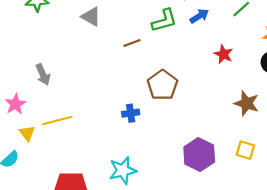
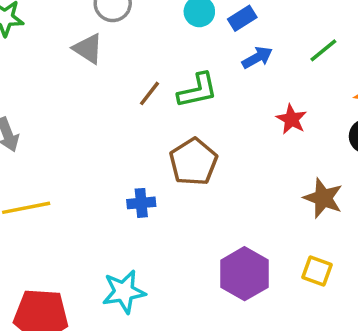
green L-shape: (164, 20) -> (198, 90), moved
brown line: (132, 43) -> (150, 93), turned -35

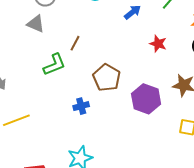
green L-shape: (198, 90) -> (54, 65), moved
purple hexagon: (244, 274) -> (146, 99), moved

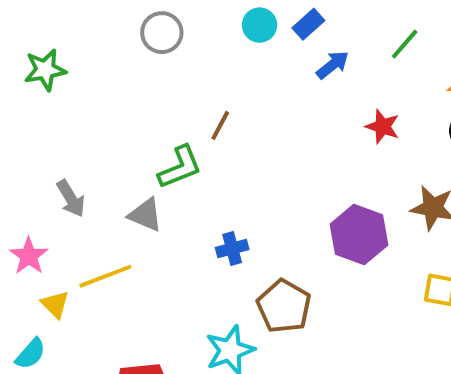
gray triangle: (36, 24) -> (145, 215), moved
brown pentagon: (107, 78) -> (284, 306), moved

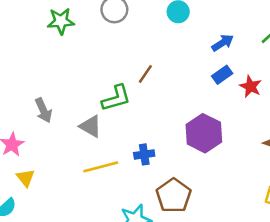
blue rectangle: (308, 24) -> (222, 75), moved
green star: (45, 70) -> (61, 21), moved
purple hexagon: (359, 235) -> (204, 133), moved
yellow line: (105, 276) -> (101, 167), moved

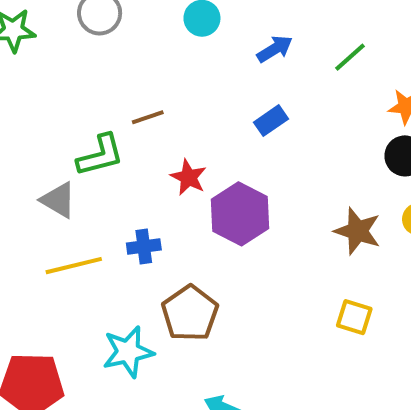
blue arrow: (223, 43) -> (275, 49), moved
brown line: (145, 74) -> (148, 117), turned 36
red star: (250, 86) -> (188, 177), moved

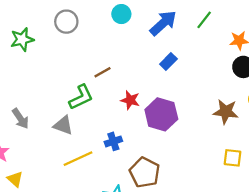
blue arrow: (275, 49) -> (163, 23), size x1.5

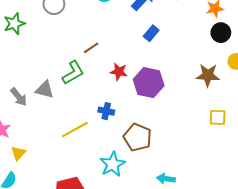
gray triangle: (63, 125) -> (45, 90), moved
blue cross: (113, 141) -> (106, 111), turned 35
yellow triangle: (15, 179) -> (18, 153), turned 35

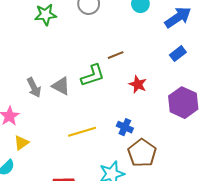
purple hexagon: (149, 83) -> (183, 103), moved
blue cross: (106, 111) -> (125, 127), moved

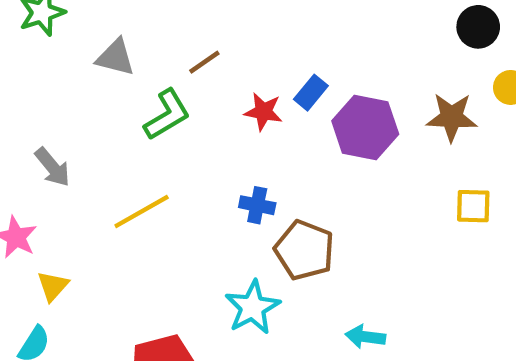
blue rectangle: (178, 54) -> (311, 93), moved
gray triangle: (61, 86) -> (115, 57), moved
yellow line: (82, 132) -> (142, 212), moved

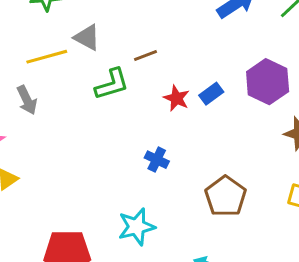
purple hexagon: (365, 127) -> (268, 82), moved
yellow line: (142, 212) -> (47, 57), moved
brown pentagon: (304, 250) -> (226, 196), moved

